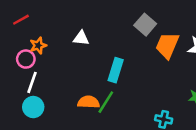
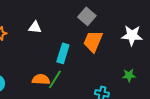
orange trapezoid: (167, 46) -> (93, 41), moved

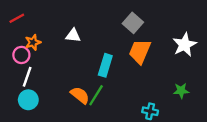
white star: (132, 35) -> (185, 45), turned -30
orange semicircle: (41, 79) -> (80, 95), turned 36

